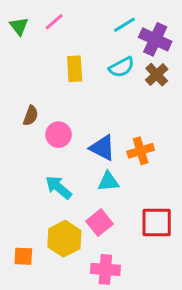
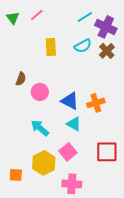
cyan triangle: (108, 182) -> (74, 124), turned 35

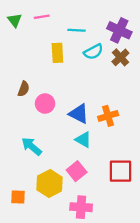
pink line: (37, 15) -> (42, 17), turned 32
cyan line: (85, 17) -> (77, 30), moved, turned 35
cyan arrow: (40, 128) -> (32, 146), moved

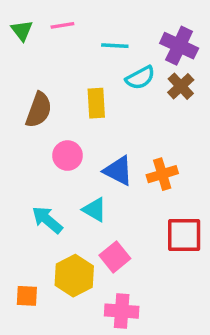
yellow rectangle: (57, 53) -> (96, 103), moved
brown semicircle: (24, 89) -> (39, 110), moved, size x1.5
cyan triangle: (83, 140) -> (95, 210), moved
red square: (120, 171) -> (184, 235), moved

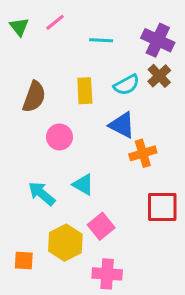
pink line: (62, 25) -> (55, 22), turned -30
cyan semicircle: (140, 78) -> (126, 85), moved
blue triangle: (118, 171) -> (122, 125), moved

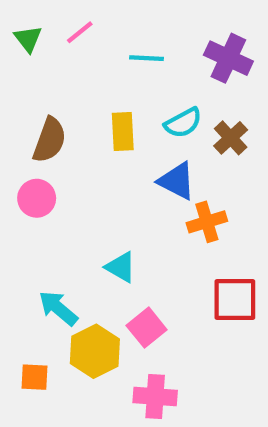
brown cross: (159, 76) -> (231, 138), moved
pink circle: (59, 137) -> (37, 198), moved
cyan arrow: (42, 194) -> (58, 308), moved

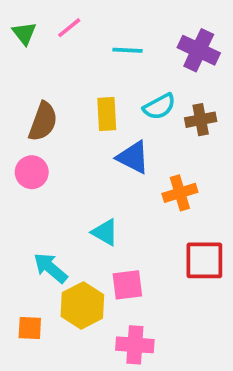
brown cross: (231, 138) -> (201, 120), turned 32
blue triangle: (177, 181) -> (133, 157), moved
pink square: (147, 328) -> (127, 285), turned 32

